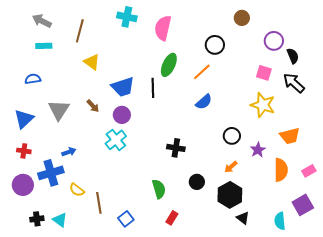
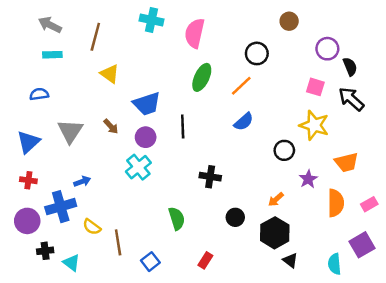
black line: (153, 88) -> (183, 126), moved
black circle: (232, 136) -> (284, 150), moved
green semicircle: (159, 189) -> (177, 219), moved
black cross: (37, 219) -> (45, 251), moved

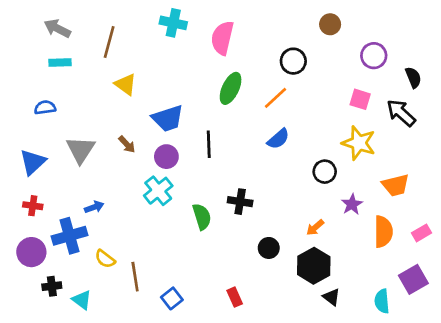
black semicircle: (350, 67) -> (413, 77), moved
green semicircle: (177, 219) -> (202, 217), moved
red rectangle: (205, 260) -> (235, 297), turned -56

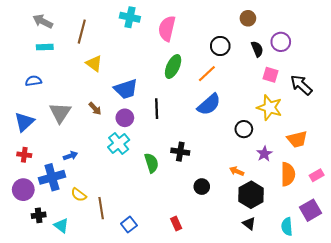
black semicircle: (413, 77) -> (257, 49), moved
blue semicircle: (278, 139) -> (209, 104), size x1.4
orange arrow: (315, 228) -> (237, 171), turned 64
black hexagon: (314, 266) -> (251, 195), moved

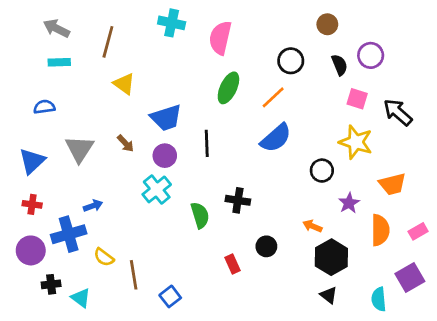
red rectangle: (176, 223) -> (233, 264), moved

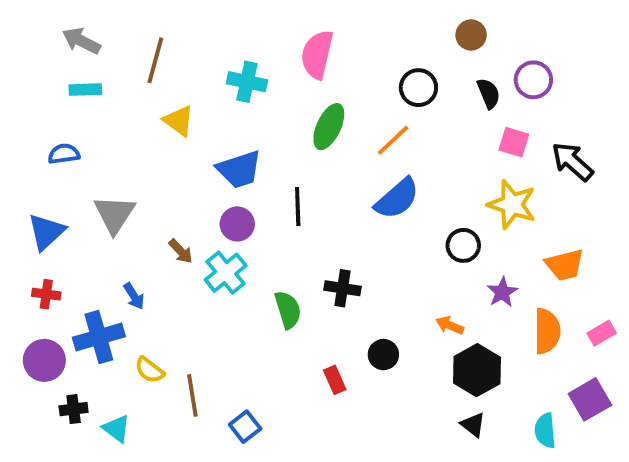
cyan cross: (172, 23) -> (247, 82), moved
brown arrow: (126, 143) -> (181, 251), moved
blue arrow: (93, 206) -> (134, 296), turned 78

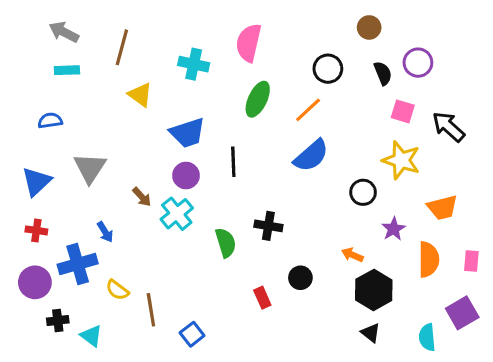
pink rectangle: (602, 333) -> (471, 261), turned -55

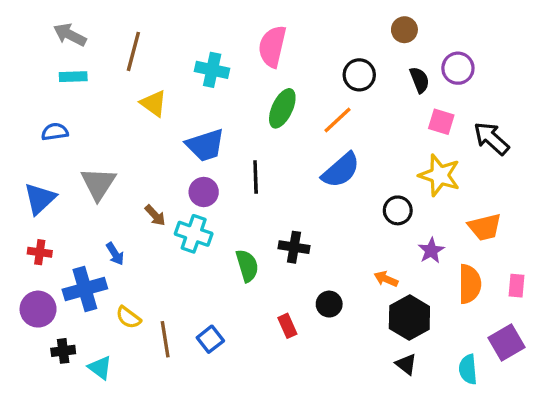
cyan cross: (177, 214) -> (194, 234), turned -32
blue square: (192, 334) -> (210, 339), moved

